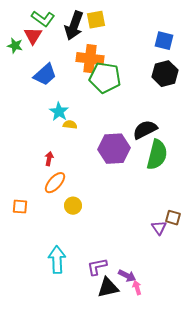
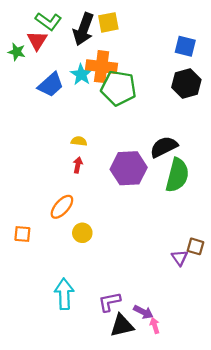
cyan star: (59, 112) -> (81, 74), moved
red arrow: (49, 159) -> (78, 165), moved

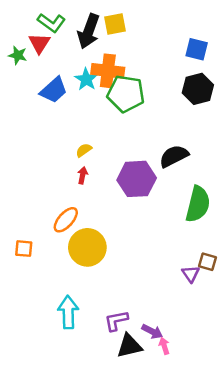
yellow semicircle: (79, 141) -> (84, 150), turned -42
green semicircle: (177, 175) -> (198, 204), moved
yellow circle: (82, 233) -> (87, 247), size x1.8

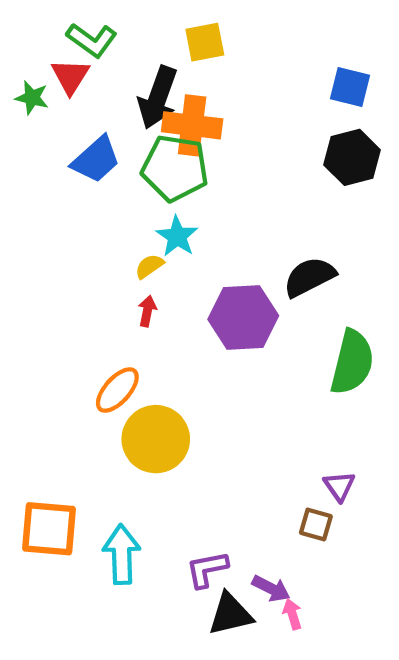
black arrow: (89, 31) -> (158, 98), moved
cyan star: (86, 79) -> (177, 236), moved
green pentagon: (126, 94) -> (175, 168), moved
orange square: (24, 249) -> (49, 529), moved, size x1.8
brown square: (207, 262) -> (316, 524), moved

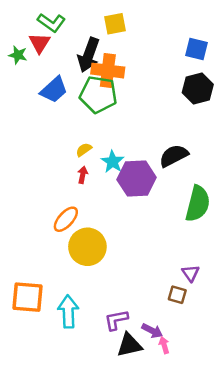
cyan star: (177, 236) -> (113, 162), moved

